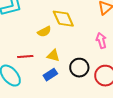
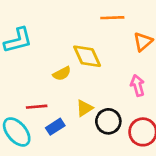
yellow triangle: (53, 56) -> (84, 108), moved, turned -48
blue rectangle: (50, 75) -> (55, 127), moved

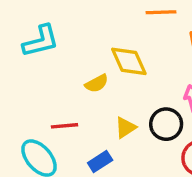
black circle: (108, 121) -> (166, 124), moved
blue rectangle: (55, 127) -> (100, 161), moved

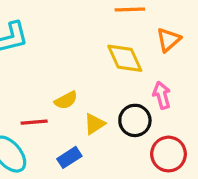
yellow diamond: (129, 61) -> (125, 58), moved
yellow semicircle: (97, 83) -> (66, 100), moved

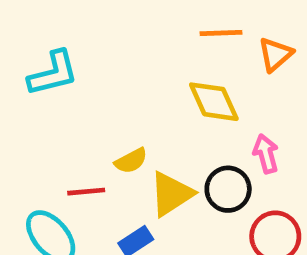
orange triangle: (169, 40) -> (275, 54), moved
yellow triangle: (95, 124) -> (171, 194), size x1.5

